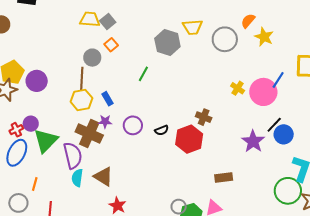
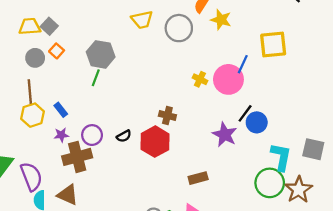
gray hexagon: (167, 42) -> (101, 54), moved
gray circle: (92, 58) -> (35, 58), moved
brown cross: (89, 134) -> (77, 157), moved, turned -32

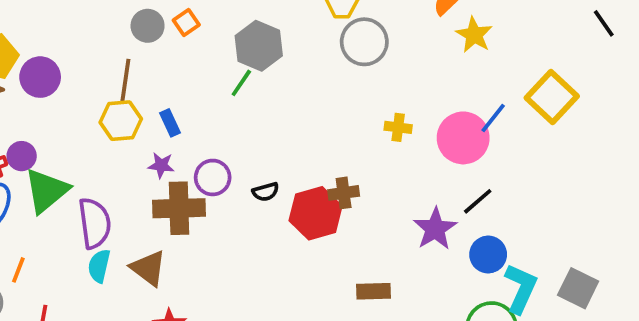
gray circle: (179, 28) -> (364, 42), moved
yellow square: (273, 45) -> (552, 97), turned 36
yellow cross: (200, 79) -> (398, 127), moved, turned -32
brown cross: (167, 116) -> (344, 193), moved, turned -35
blue circle: (257, 122) -> (488, 255), moved

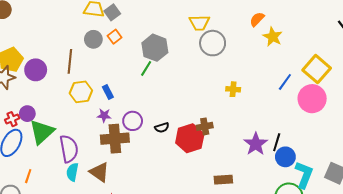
brown line: (125, 81) -> (70, 61), moved
pink circle: (463, 138) -> (312, 99), moved
black line: (478, 201) -> (277, 142), moved, turned -30

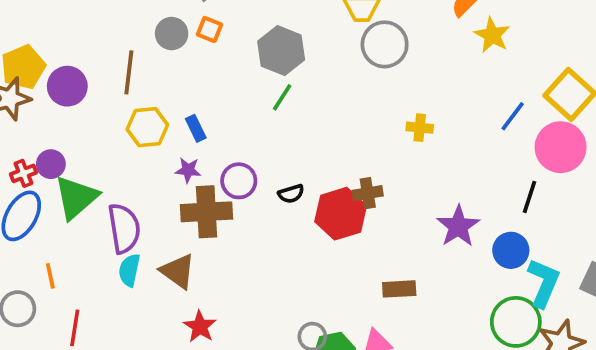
orange square: (115, 37) -> (209, 29), turned -32
green line: (146, 68) -> (282, 97), moved
black line: (277, 142) -> (529, 197), moved
orange line: (28, 176) -> (50, 276), turned -32

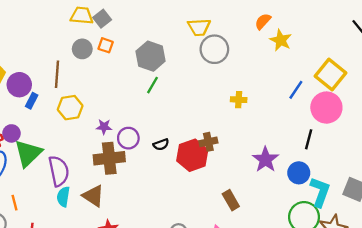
blue rectangle: (196, 128) -> (32, 101), moved, turned 56
purple star: (188, 170) -> (104, 127), moved
brown rectangle: (399, 289) -> (231, 200), turned 66

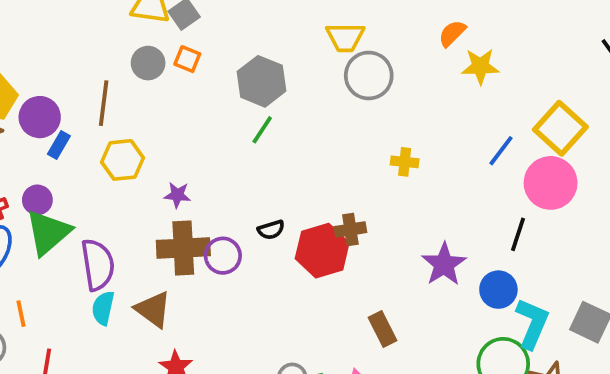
yellow star: (281, 40) -> (480, 66), turned -30
purple circle: (11, 133) -> (37, 200), moved
purple circle: (128, 138) -> (223, 256), moved

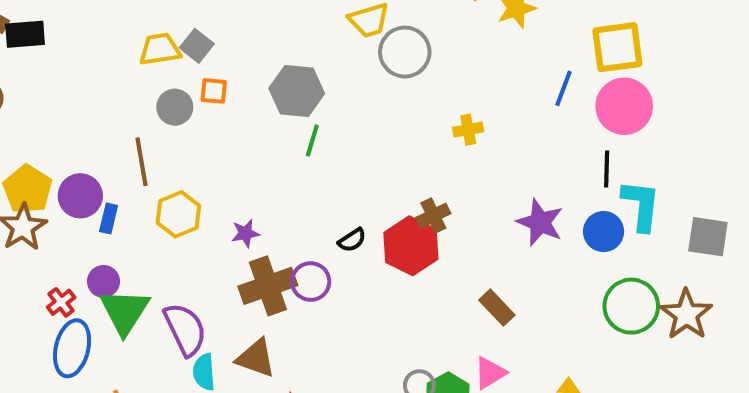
yellow square: (560, 128) -> (617, 47), turned -33
cyan L-shape: (532, 323) -> (641, 205), moved

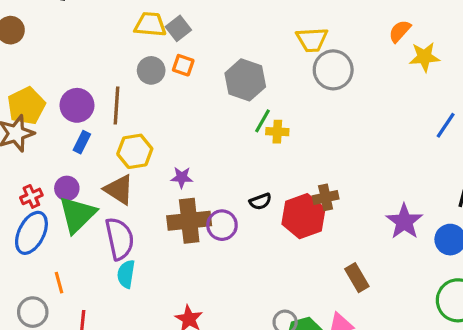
yellow cross: (468, 130) -> (277, 132), moved
green line: (312, 140) -> (262, 121), moved
purple circle: (80, 196) -> (77, 105), moved
brown triangle: (256, 358) -> (119, 190), moved

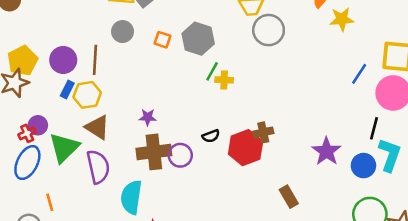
orange square: (183, 65) -> (162, 40), moved
yellow hexagon: (135, 151) -> (87, 95), moved
purple circle: (67, 188) -> (38, 125), moved
cyan semicircle: (126, 274) -> (131, 197), moved, size x1.5

